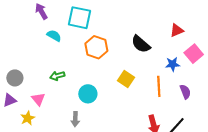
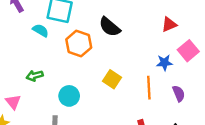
cyan semicircle: (54, 36) -> (41, 30), moved
black semicircle: (141, 44) -> (110, 27), moved

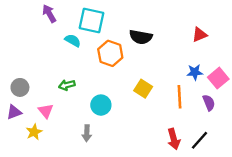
black semicircle: (110, 27) -> (141, 37), turned -30
pink square: (188, 51) -> (218, 78), moved

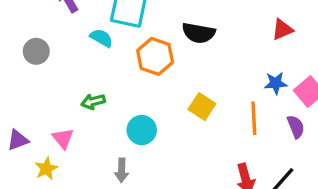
gray circle: (20, 87) -> (36, 51), moved

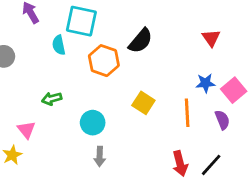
red triangle: (282, 30) -> (211, 38), turned -42
black semicircle: (199, 33) -> (141, 41), turned -60
cyan semicircle: (102, 38) -> (59, 45), turned -132
gray arrow: (122, 170) -> (100, 156), moved

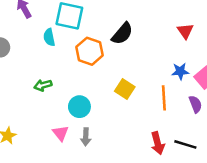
pink triangle: (26, 130) -> (61, 133), moved
black line: (211, 165) -> (185, 144), turned 65

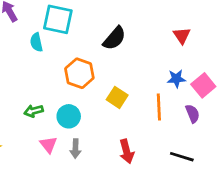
orange hexagon: (90, 51) -> (79, 73), moved
green arrow: (43, 85) -> (34, 111), moved
red arrow: (158, 143) -> (127, 151), moved

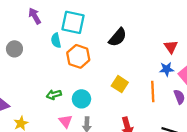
red triangle: (182, 36) -> (171, 47), moved
orange hexagon: (79, 73) -> (78, 56), moved

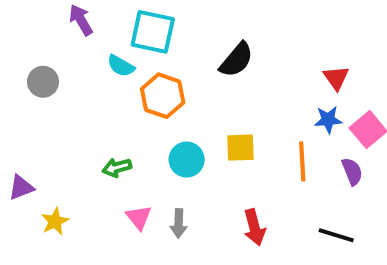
cyan semicircle: (56, 40) -> (121, 66), turned -48
yellow square: (120, 84) -> (240, 148), turned -35
cyan circle: (81, 99) -> (187, 160), moved

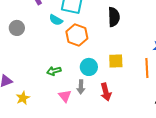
black semicircle: (236, 60) -> (114, 17), turned -42
gray arrow: (179, 223) -> (81, 87), moved
red arrow: (254, 227) -> (106, 92), moved

